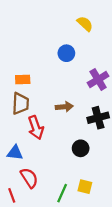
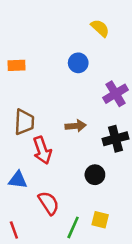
orange rectangle: (23, 79) -> (16, 65), moved
red semicircle: (29, 178) -> (49, 203), moved

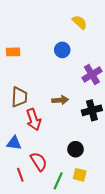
black circle: (95, 175) -> (76, 149), moved
red line: (14, 230) -> (20, 175), moved

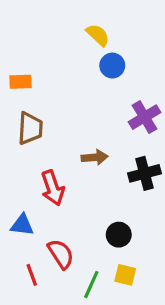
yellow semicircle: (80, 22) -> (98, 35), moved
blue circle: (62, 50) -> (112, 66), moved
brown trapezoid: (19, 97) -> (30, 128), moved

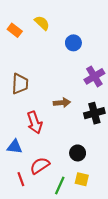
yellow semicircle: (98, 35) -> (42, 23), moved
orange rectangle: (21, 82) -> (15, 30), moved, turned 40
red semicircle: (61, 254) -> (40, 166), turned -90

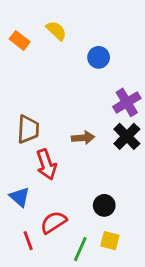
brown trapezoid: (20, 84) -> (28, 129), moved
black cross: (94, 113) -> (127, 136), moved, turned -30
blue triangle: (15, 147) -> (20, 197), turned 35

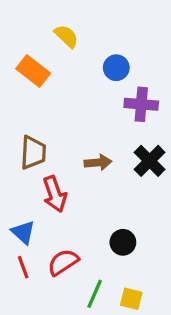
orange rectangle: (20, 40) -> (33, 71), moved, size x1.4
purple cross: (127, 102) -> (141, 104), moved, turned 36
red line: (28, 241) -> (23, 267), moved
yellow square: (110, 241) -> (131, 299), moved

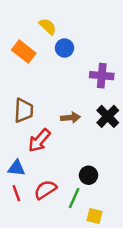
blue circle: (116, 68) -> (65, 48), moved
red arrow: (55, 194) -> (39, 140), turned 60
blue triangle: (23, 232) -> (16, 168), turned -36
green line: (95, 294) -> (74, 198), moved

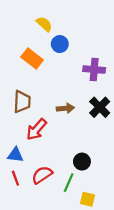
orange rectangle: (24, 52) -> (32, 58), moved

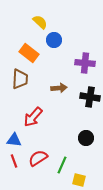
brown trapezoid: (22, 102) -> (20, 79), moved
black cross: (100, 107) -> (90, 97), turned -36
brown arrow: (65, 108) -> (59, 88), moved
black circle: (82, 162) -> (86, 138), moved

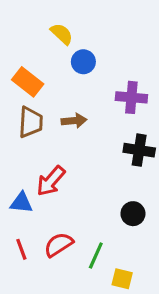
orange rectangle: (29, 53) -> (28, 82), moved
brown arrow: (59, 88) -> (74, 121), moved
blue triangle: (14, 140) -> (21, 203), moved

